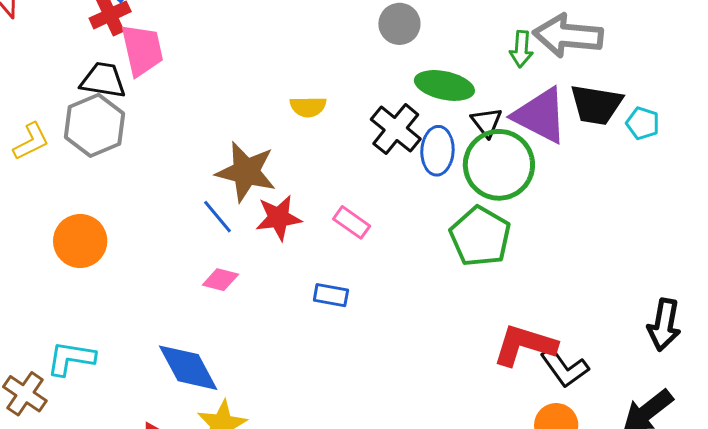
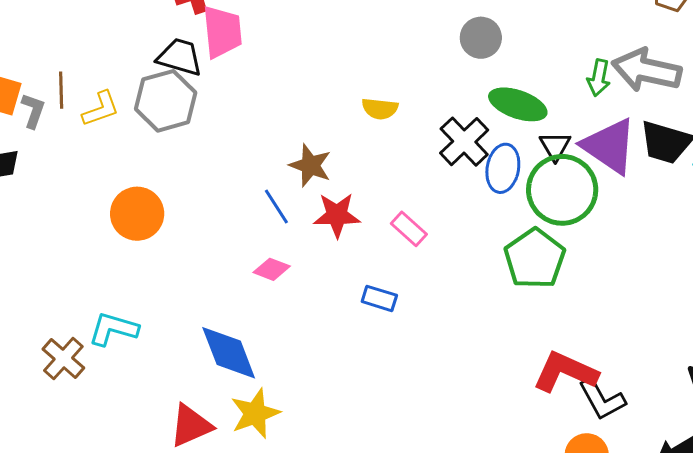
brown star: (246, 172) -> (310, 165), size x0.7

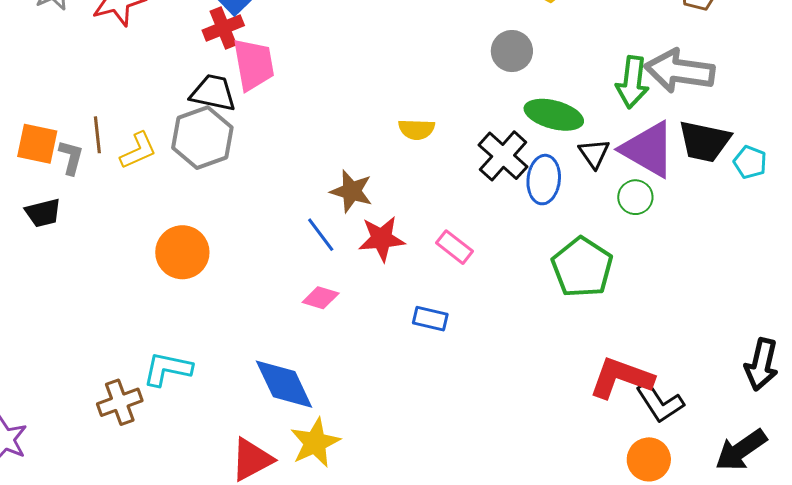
green arrow: (599, 78) -> (632, 82), size x1.4
green circle: (562, 190) -> (635, 197), moved, size x0.5
brown cross: (63, 359) -> (120, 402), turned 33

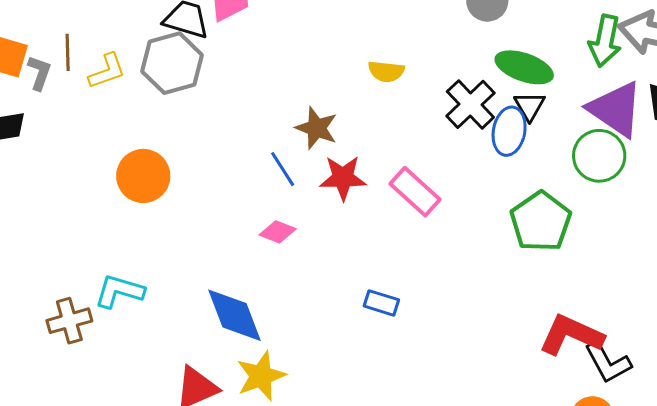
black triangle: (594, 153) -> (530, 106), moved
green circle: (635, 197) -> (599, 156), size x1.5
pink rectangle: (454, 247) -> (415, 192), size x1.4
blue rectangle: (430, 319) -> (381, 303), moved

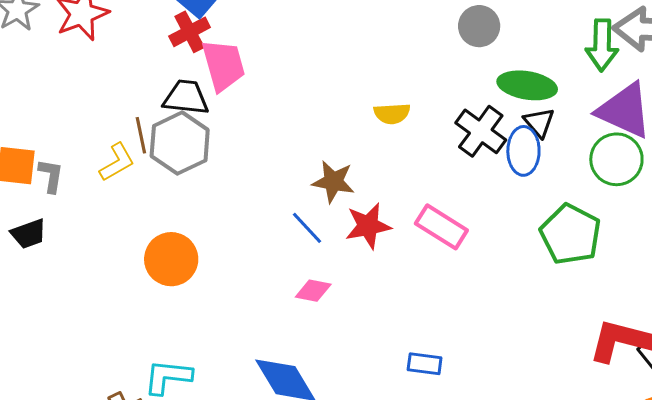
brown line: (68, 52) -> (141, 135), moved
blue rectangle: (381, 303) -> (425, 364), moved

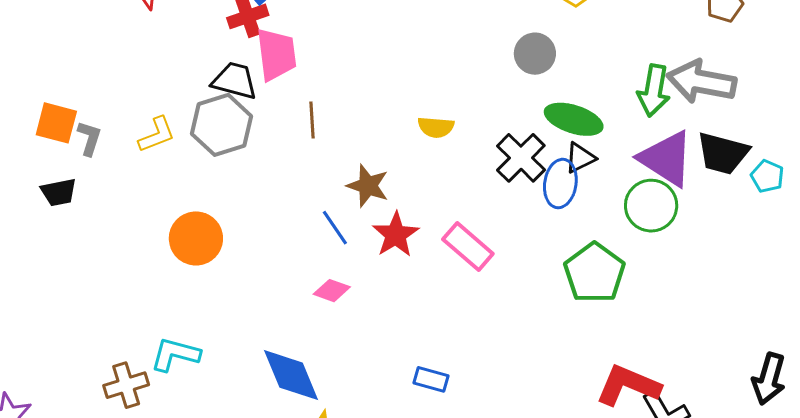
black triangle: (539, 123) -> (580, 158), turned 36
brown line: (141, 135) -> (312, 120), moved
red star: (368, 226) -> (396, 235), turned -30

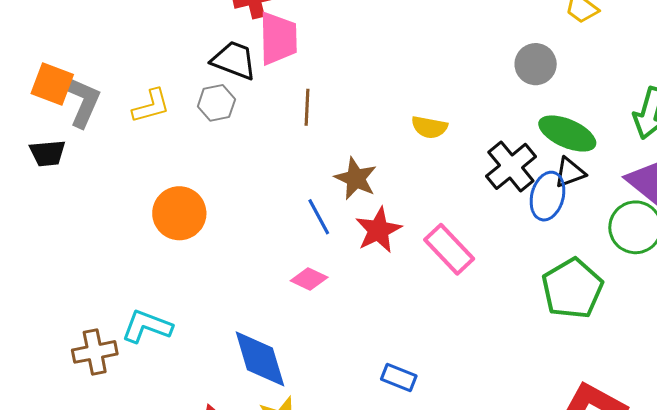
gray hexagon: (221, 125) -> (216, 103), size x0.6
gray L-shape: (89, 138) -> (84, 103), size x1.4

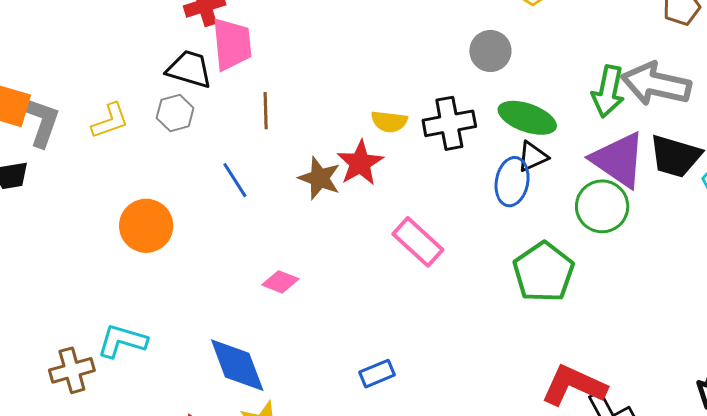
black cross: (511, 166) -> (449, 123), moved, turned 33
blue line: (319, 217) -> (235, 180), moved
red star: (378, 230) -> (360, 163), moved
blue rectangle: (399, 378) -> (377, 374), turned -40

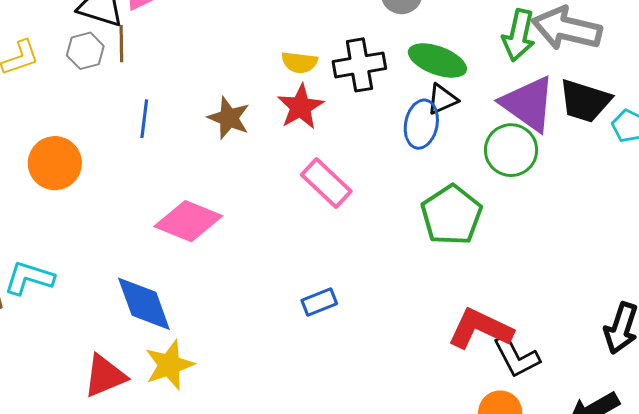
brown line: (266, 111) -> (121, 44), moved
red star: (360, 163) -> (301, 107), moved
blue line: (235, 180) -> (144, 119), turned 39
pink diamond: (280, 282) -> (188, 221), size x1.8
blue rectangle: (377, 374) -> (319, 302), moved

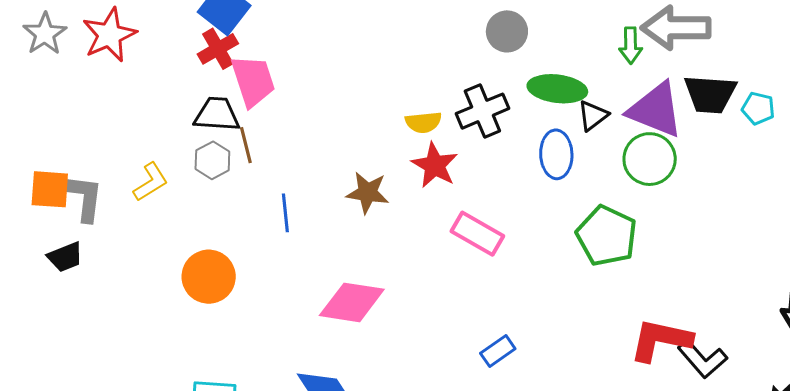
green arrow: (519, 35) -> (631, 45), size x0.7
black triangle: (442, 99) -> (593, 116), moved

